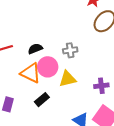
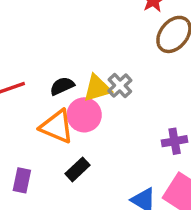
gray cross: (70, 50) -> (120, 86), turned -32
yellow triangle: (68, 79) -> (97, 88), moved

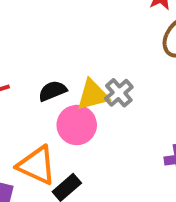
orange triangle: (57, 126) -> (37, 165), moved

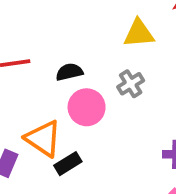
yellow triangle: (93, 95) -> (139, 33), moved

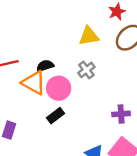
orange triangle: (43, 139) -> (34, 83), moved
black rectangle: (68, 164) -> (55, 116), moved

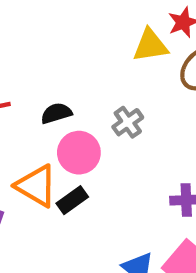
yellow triangle: (89, 36) -> (150, 45), moved
orange triangle: (34, 83) -> (36, 186), moved

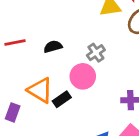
pink circle: (79, 153) -> (83, 76), moved

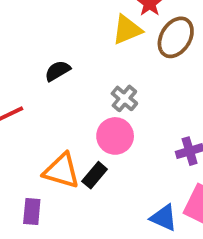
black semicircle: (53, 47) -> (57, 71), moved

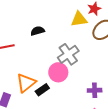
gray cross: (124, 98) -> (68, 54), size x1.5
orange triangle: (62, 171) -> (26, 83), turned 50

